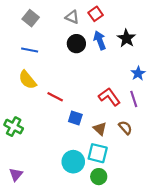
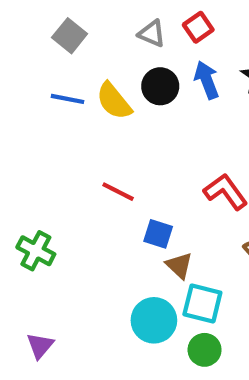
yellow semicircle: (27, 80) -> (114, 101), moved
brown triangle: (100, 129) -> (179, 266), moved

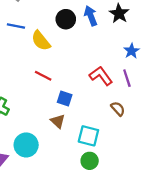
yellow semicircle: (114, 101) -> (41, 41), moved
brown triangle: (179, 266) -> (58, 121), moved
cyan circle: (154, 320) -> (26, 145), moved

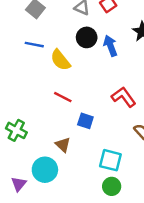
blue arrow: (91, 16) -> (110, 46), moved
brown triangle: (58, 121) -> (63, 145), moved

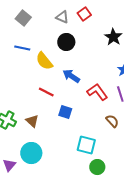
blue arrow: (110, 46) -> (71, 76), moved, turned -36
brown triangle: (63, 145) -> (32, 121), moved
green circle: (112, 186) -> (97, 167), moved

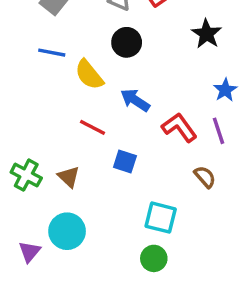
green circle: (97, 167) -> (154, 258), moved

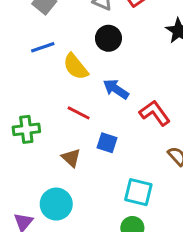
blue line: (52, 53) -> (43, 47), turned -30
green cross: (26, 175) -> (26, 129), moved, turned -35
brown triangle: (69, 177) -> (71, 158), moved

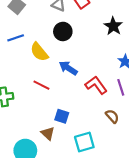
blue square: (107, 143) -> (62, 116), moved
brown triangle: (71, 158) -> (48, 133), moved
cyan square: (138, 192) -> (84, 142), turned -30

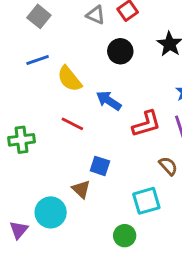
black circle: (63, 31) -> (120, 51), moved
red L-shape: (96, 85) -> (146, 124), turned 110
cyan square: (84, 142) -> (146, 201), moved

